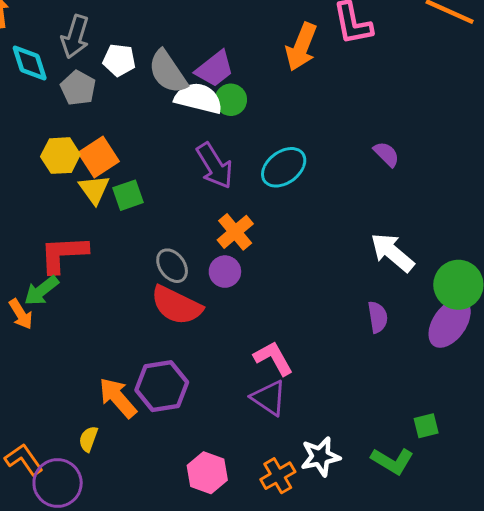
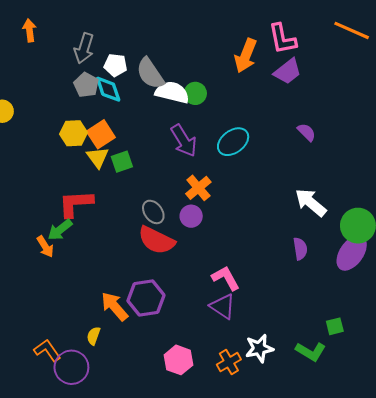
cyan diamond: (30, 63) -> (108, 89), moved
purple trapezoid: (215, 69) -> (288, 71), moved

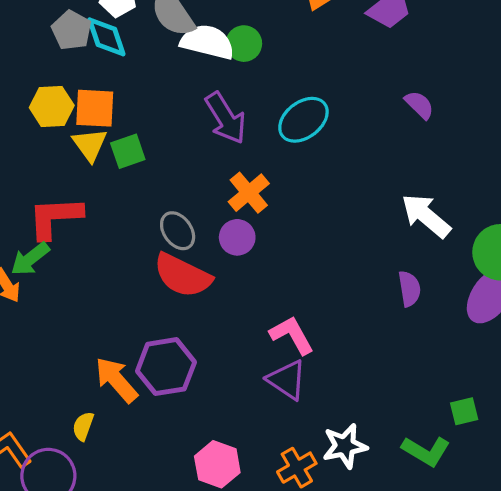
orange square: (101, 134) -> (95, 108), turned 36

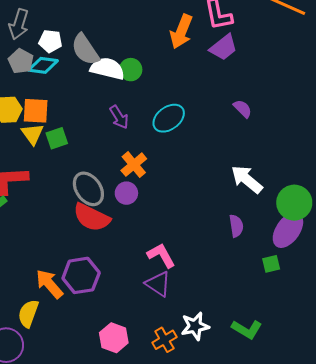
cyan diamond: (106, 37) -> (43, 65), turned -64
purple arrow: (226, 118) -> (119, 117), size x0.7
gray ellipse: (178, 231) -> (88, 189), size x1.4
green square: (464, 411) -> (271, 264), moved
yellow semicircle: (83, 426) -> (28, 313), size x1.5

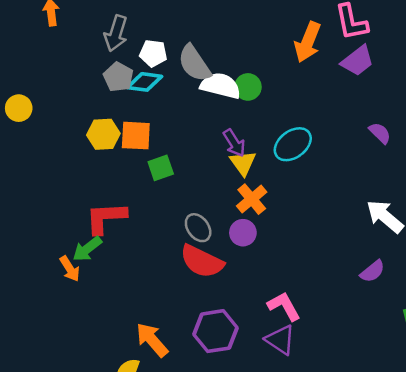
yellow triangle: (32, 134) -> (243, 163), moved
gray ellipse: (88, 189) -> (198, 228), size x0.7
purple semicircle: (236, 226) -> (372, 271), turned 60
purple hexagon: (81, 275) -> (216, 331), moved

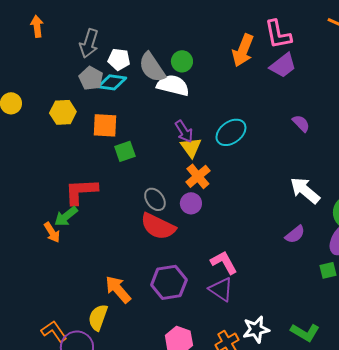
green circle: (248, 87) -> (182, 61), moved
yellow hexagon: (103, 134) -> (63, 112), moved

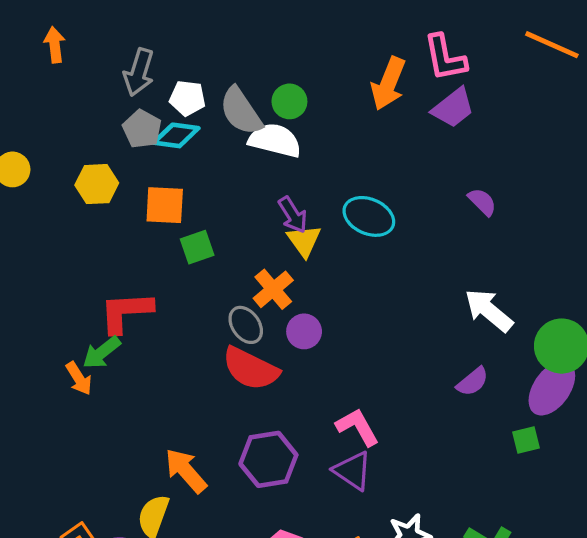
cyan ellipse: (231, 132) -> (369, 216), turned 60
orange cross: (198, 176) -> (273, 289), moved

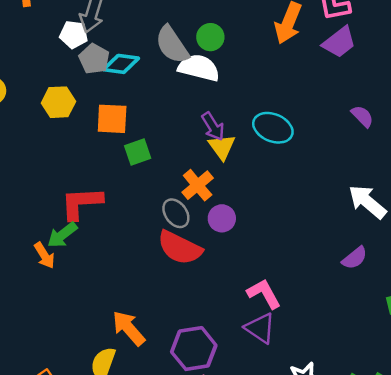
white pentagon: (187, 98) -> (74, 35), moved
purple hexagon: (268, 459) -> (194, 349), moved

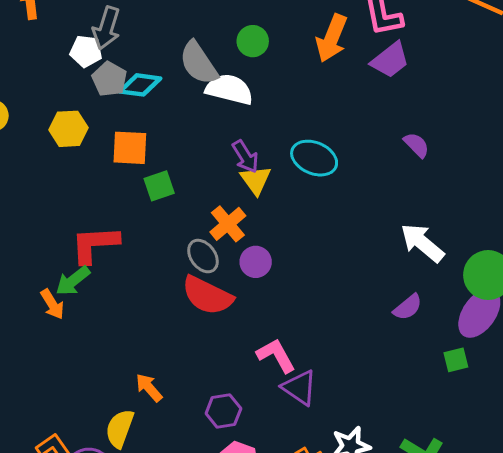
green circle: (210, 37) -> (253, 41), moved
pink L-shape: (264, 294) -> (276, 355), moved
orange arrow: (129, 328) -> (149, 388), size x0.7
purple hexagon: (194, 349) -> (223, 411), size x0.7

